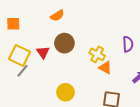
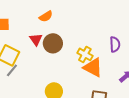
red triangle: (43, 52) -> (36, 39), moved
orange triangle: (105, 68) -> (93, 67), size x1.5

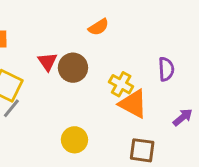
orange semicircle: (46, 16) -> (99, 27), moved

